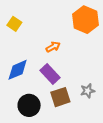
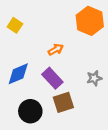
gray star: (88, 91) -> (94, 78), moved

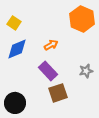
blue diamond: (18, 74) -> (17, 49), moved
black circle: (30, 111) -> (15, 103), moved

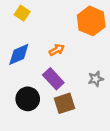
yellow square: (14, 23) -> (22, 13), moved
black circle: (15, 103) -> (28, 99), moved

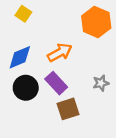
orange arrow: (57, 50) -> (60, 53), size x1.5
black circle: (28, 99) -> (26, 88), moved

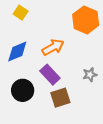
black circle: (26, 88) -> (23, 90), moved

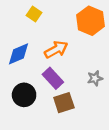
yellow square: (21, 13) -> (34, 14), moved

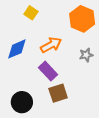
gray star: (95, 78) -> (86, 55), moved
black circle: (24, 95) -> (22, 102), moved

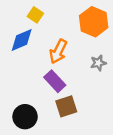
orange arrow: (51, 45) -> (58, 51), turned 145
blue diamond: (17, 49) -> (22, 40), moved

